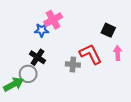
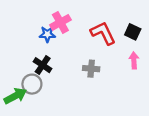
black square: (108, 30) -> (133, 32), moved
red L-shape: (91, 54) -> (103, 33), moved
gray cross: (73, 65) -> (91, 69), moved

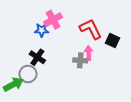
black square: (133, 32) -> (113, 41), moved
pink arrow: (134, 60) -> (89, 53), moved

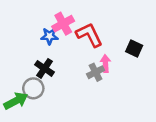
red L-shape: (91, 29) -> (89, 35), moved
gray cross: (80, 60) -> (96, 72), turned -32

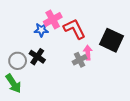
black square: (134, 49) -> (112, 40), size x1.6
gray circle: (33, 88) -> (18, 61), moved
green arrow: (16, 101) -> (13, 84), turned 84

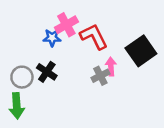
black square: (112, 40) -> (141, 51), turned 30
green arrow: (13, 84) -> (17, 106), turned 30

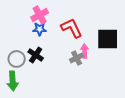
pink cross: (66, 25) -> (40, 15), moved
black square: (141, 51) -> (108, 39), turned 35

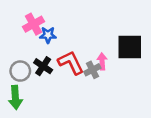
pink cross: (40, 15) -> (33, 24), moved
red L-shape: (72, 28) -> (71, 63), moved

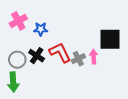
pink cross: (33, 24) -> (18, 21), moved
pink arrow: (102, 61) -> (94, 57), moved

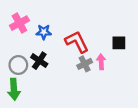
black square: (110, 39) -> (119, 43), size x0.6
red L-shape: (60, 53) -> (77, 42), moved

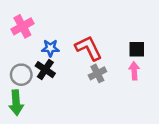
blue star: (44, 32) -> (50, 48), moved
pink arrow: (101, 62) -> (134, 71), moved

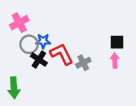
red L-shape: (89, 48) -> (62, 54), moved
gray circle: (21, 75) -> (29, 44), moved

